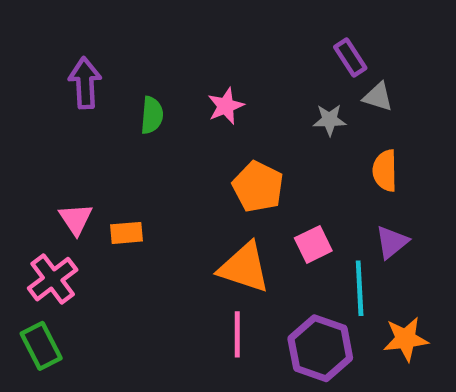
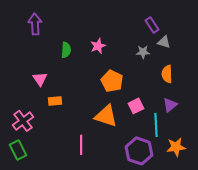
purple arrow: (85, 83) -> (35, 24), moved
pink triangle: (76, 219) -> (40, 79), moved
pink line: (237, 334) -> (81, 145), moved

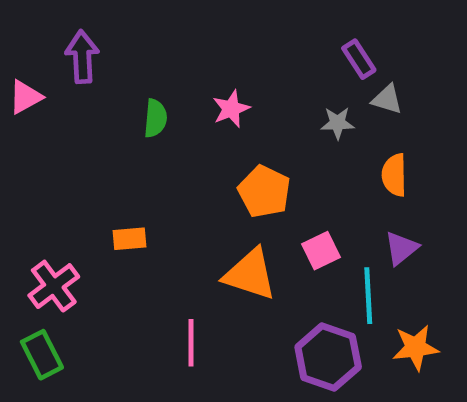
pink triangle: (40, 79) -> (25, 97), moved, turned 35

